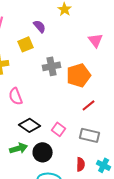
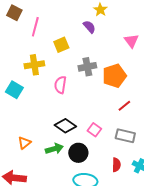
purple semicircle: (40, 26) -> (89, 27), moved
pink semicircle: (16, 96) -> (60, 85), moved, turned 30

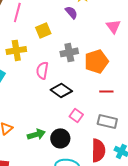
red line: (124, 106) -> (106, 91), turned 40
black diamond: (65, 126) -> (61, 90), moved
red semicircle: (116, 165) -> (98, 150), size x1.6

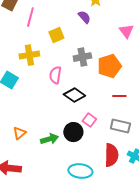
black circle: (60, 138) -> (73, 132), moved

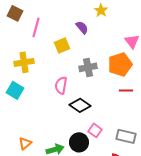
purple semicircle: (84, 17) -> (82, 27), moved
yellow cross: (29, 55) -> (24, 62), moved
orange pentagon: (109, 66) -> (120, 64), moved
red line: (119, 96) -> (126, 90), moved

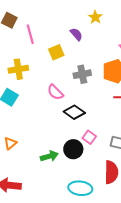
pink line: (36, 27) -> (30, 34), turned -30
pink semicircle: (61, 85) -> (55, 92), turned -54
orange triangle: (25, 143) -> (10, 143), moved

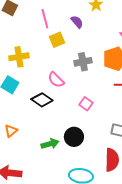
pink line: (30, 34) -> (45, 19), moved
black diamond: (74, 112) -> (42, 100), moved
pink square: (89, 137) -> (86, 104), moved

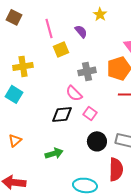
pink semicircle: (56, 80) -> (74, 93), moved
black diamond: (42, 100) -> (62, 114), moved, turned -40
black circle: (74, 137) -> (97, 141), moved

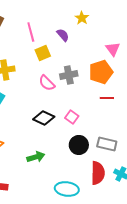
pink semicircle: (74, 93) -> (47, 83), moved
black diamond: (62, 114) -> (44, 118), turned 30

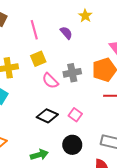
yellow square: (43, 53) -> (38, 59), moved
black circle: (79, 145) -> (72, 145), moved

